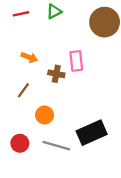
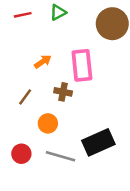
orange arrow: (29, 57) -> (43, 62), moved, turned -56
pink rectangle: (76, 61) -> (82, 65), size x1.4
brown cross: (56, 74) -> (63, 92), moved

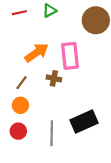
orange arrow: (43, 62) -> (37, 53), size x1.6
orange circle: (48, 123) -> (20, 105), moved
gray line: (61, 156) -> (52, 133), turned 75

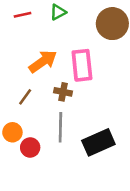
orange circle: (20, 105) -> (12, 132), moved
red circle: (18, 131) -> (30, 147), moved
gray line: (52, 133) -> (60, 127), moved

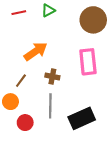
pink rectangle: (82, 65) -> (88, 62), moved
orange circle: (12, 132) -> (10, 102), moved

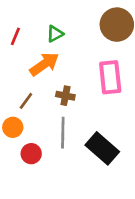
green triangle: (48, 10) -> (55, 34), moved
red line: (19, 13) -> (15, 36), moved, turned -56
black rectangle: (82, 118) -> (102, 148), turned 65

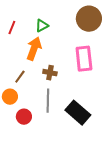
orange arrow: (44, 64) -> (34, 49), turned -35

